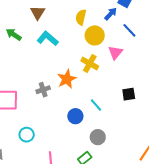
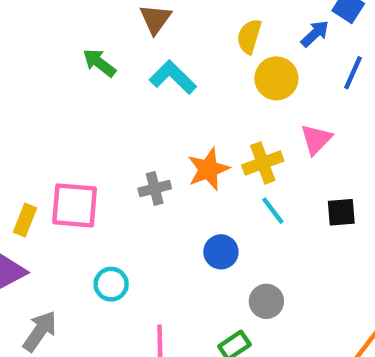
blue line: (129, 30) -> (353, 73), turned 63
pink triangle: (115, 53) -> (316, 139), moved
yellow cross: (90, 64) -> (263, 163), moved, turned 36
cyan line: (96, 105) -> (273, 211), moved

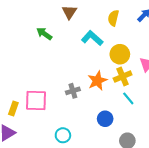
cyan L-shape: (173, 77) -> (92, 38), moved
yellow circle: (276, 78) -> (120, 54), moved
cyan circle: (111, 284) -> (63, 135), moved

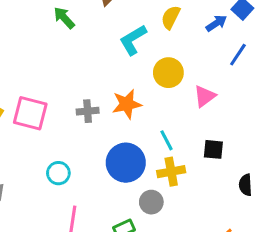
cyan L-shape: (92, 38) -> (133, 40), turned -85
yellow cross: (123, 77) -> (171, 172), moved
blue circle: (105, 119) -> (126, 163), size x1.6

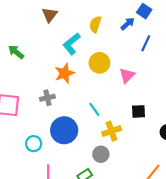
green arrow: (64, 18) -> (16, 52), moved
orange star: (127, 104) -> (64, 73), moved
cyan line: (166, 140) -> (94, 109), moved
blue circle: (126, 163) -> (64, 130), moved

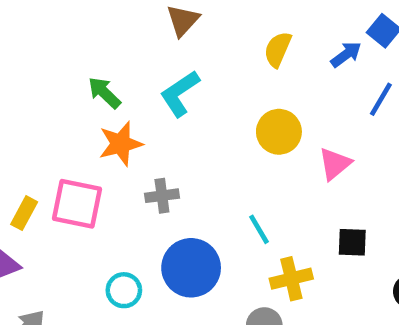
cyan L-shape: (72, 44) -> (180, 93), moved
orange star: (64, 73) -> (121, 144), moved

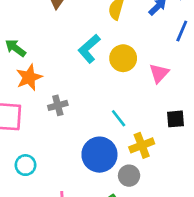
cyan L-shape: (180, 93) -> (89, 49), moved
blue circle: (191, 268) -> (99, 155), moved
cyan circle: (124, 290) -> (25, 165), moved

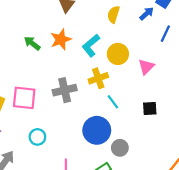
orange star: (29, 77) -> (61, 39), moved
gray cross: (58, 105) -> (65, 90), size x1.5
black square: (175, 119) -> (150, 109), moved
yellow cross: (142, 145) -> (98, 78), moved

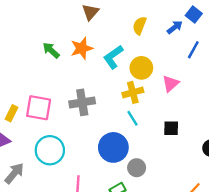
yellow cross: (98, 78) -> (133, 92), moved
cyan circle: (37, 137) -> (50, 150), size x1.6

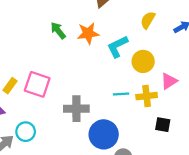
yellow cross: (133, 92) -> (147, 96), moved
gray cross: (82, 102) -> (76, 109), moved
cyan line: (133, 118) -> (121, 94), moved, turned -70
cyan circle: (50, 150) -> (26, 132), moved, size x0.7

